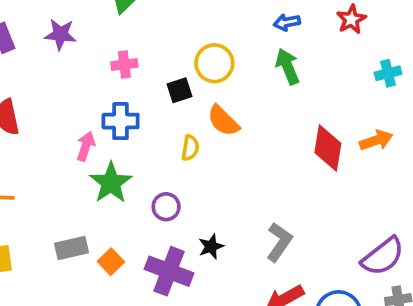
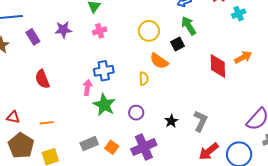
pink cross: (124, 64) -> (100, 31), moved
cyan cross: (388, 73) -> (239, 14), moved
black square: (179, 90) -> (177, 44), moved
black star: (211, 246) -> (171, 121), moved
purple cross: (169, 271) -> (144, 147), turned -35

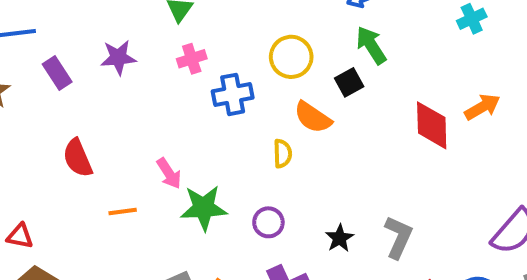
blue cross: (104, 71) -> (233, 94), moved
pink arrow: (87, 87) -> (169, 173), turned 140
green star: (104, 105) -> (204, 208), turned -30
orange line: (47, 123) -> (123, 212), moved

